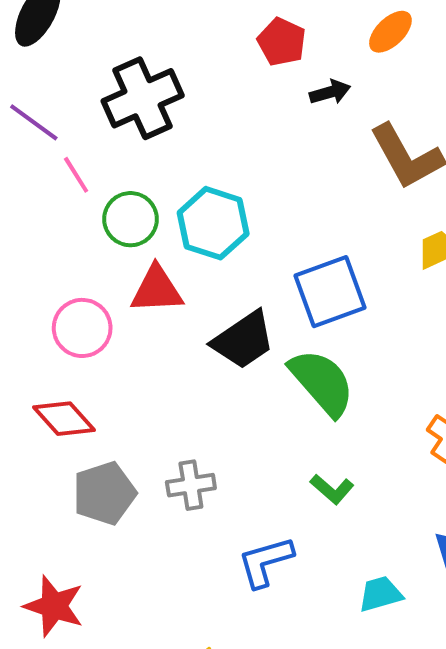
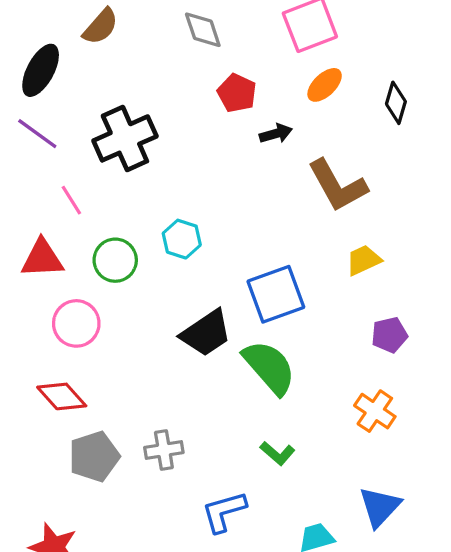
purple line: (34, 122) -> (37, 134), moved
green circle: (131, 219) -> (115, 260), moved
cyan hexagon: (213, 223) -> (182, 239), size x0.7
red triangle: (157, 290) -> (42, 259), moved

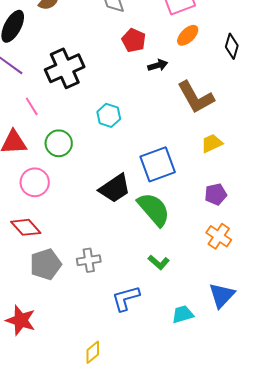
cyan hexagon: (182, 239) -> (109, 115), moved
purple pentagon: (389, 335) -> (216, 194), moved

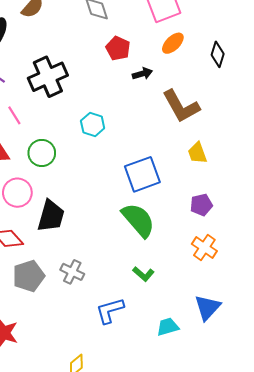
yellow trapezoid: (212, 143) -> (197, 153), turned -85
black trapezoid: (115, 188) -> (51, 216), moved, turned -40
gray cross: (89, 260) -> (72, 272), turned 35

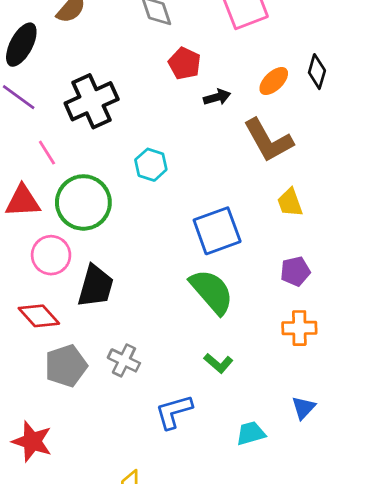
orange ellipse: (173, 43) -> (274, 81), moved
green circle: (42, 153) -> (83, 202), size x1.5
orange cross: (204, 248) -> (299, 328), turned -35
blue triangle: (207, 307) -> (303, 408), size x0.7

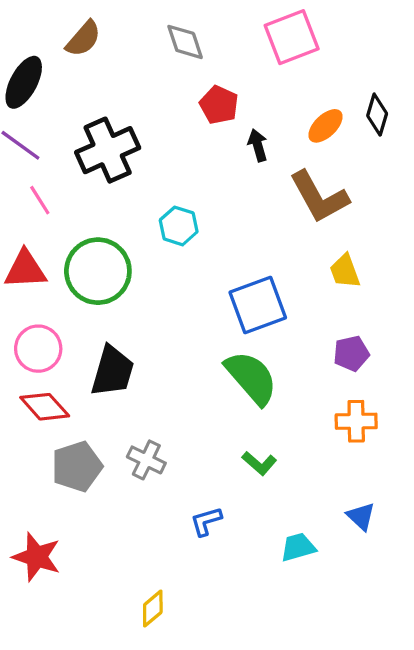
black arrow: (217, 97) -> (258, 145), turned -90
pink line: (47, 153) -> (40, 200), moved
pink circle: (51, 255) -> (38, 349), moved
blue triangle: (303, 408) -> (361, 516), turned -30
blue L-shape: (174, 412) -> (206, 521), size x0.7

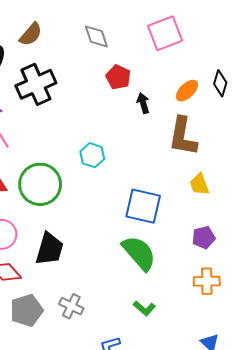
black cross: (108, 150) -> (36, 84), moved
brown L-shape: (319, 197) -> (183, 136), turned 39
blue square: (258, 305) -> (143, 206), turned 33

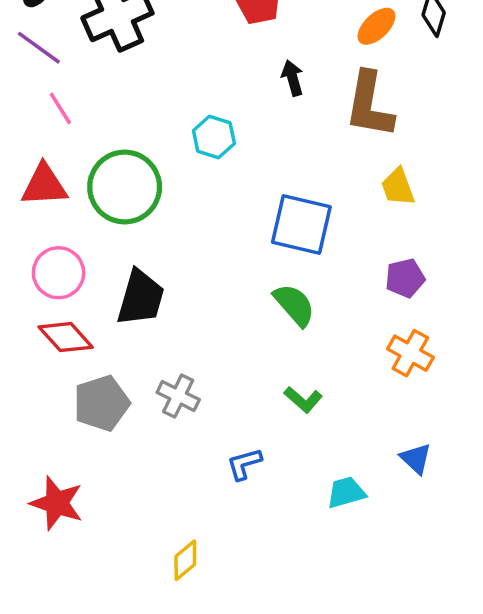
black arrow: (143, 103) -> (293, 78), moved
green semicircle: (139, 253) -> (294, 305), size x0.7
orange cross: (207, 281) -> (410, 353), turned 30

